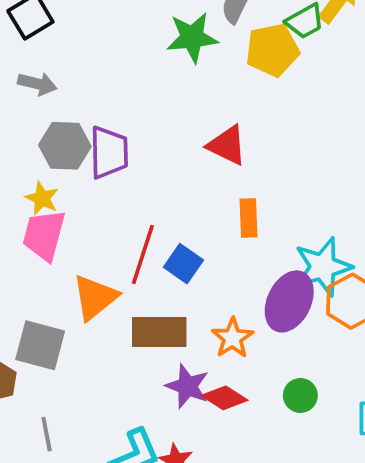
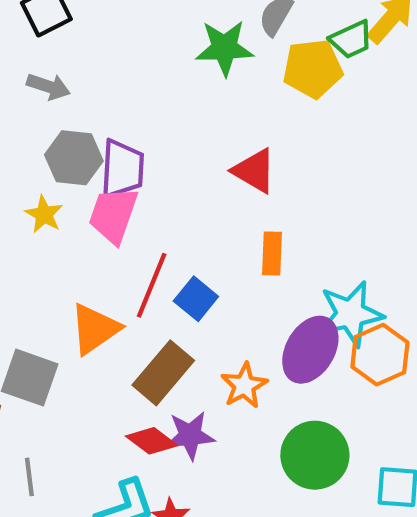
pink trapezoid: (44, 235) -> (113, 215), moved
brown rectangle: (159, 332) -> (163, 373), turned -54
purple star: (187, 386) -> (190, 435), turned -30
green circle: (300, 395) -> (315, 455), size x1.8
red diamond: (224, 398) -> (152, 441), moved

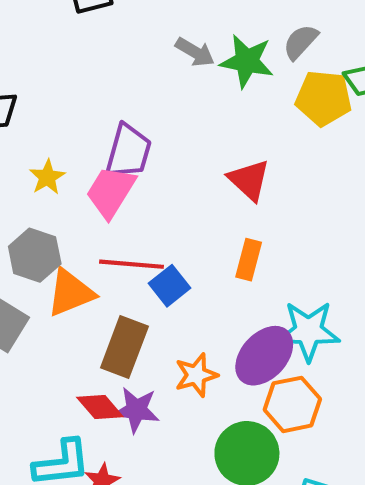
gray arrow: (48, 86) -> (195, 52), moved
gray hexagon: (74, 158) -> (35, 255), moved
red line: (152, 285) -> (132, 264), turned 60
orange hexagon: (380, 355) -> (292, 404), moved
brown rectangle: (163, 373) -> (124, 347), turned -32

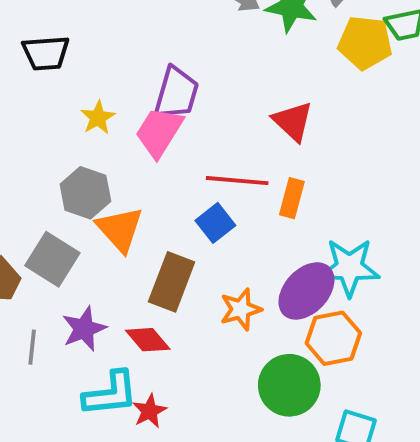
red line: (132, 264) -> (237, 181), moved
orange triangle: (70, 293) -> (120, 229), turned -50
purple star: (136, 410) -> (84, 329), moved, turned -30

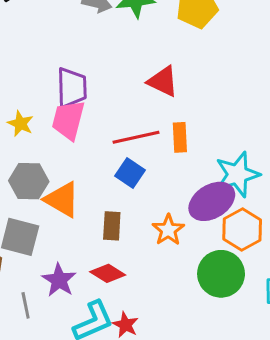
brown rectangle: (172, 282) -> (112, 226), size x0.7
purple ellipse: (306, 291) -> (212, 201), turned 33

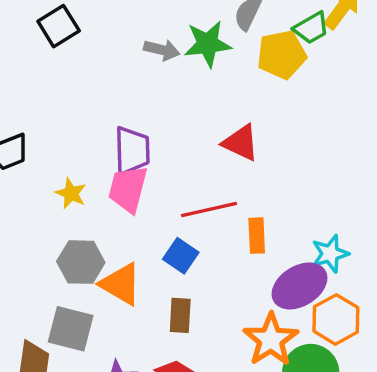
orange rectangle: (180, 137) -> (257, 236), moved
blue square: (130, 173) -> (181, 256), moved
cyan star: (237, 174) -> (330, 254), size x0.7
orange star: (168, 230) -> (271, 340), moved, size x1.4

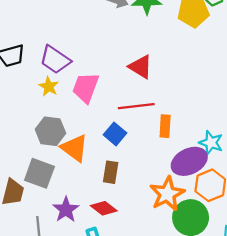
red triangle: (241, 143) -> (141, 67), moved
purple trapezoid: (132, 151) -> (55, 60), moved, turned 120
cyan star: (330, 254) -> (211, 143), turned 30

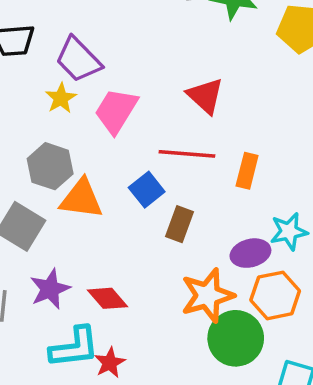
orange rectangle: (165, 126) -> (247, 171), moved
cyan star: (211, 143) -> (289, 231), turned 30
orange triangle: (75, 148) -> (81, 199), turned -40
purple ellipse: (189, 161) -> (250, 253), size x0.7
brown rectangle: (111, 172) -> (180, 224), moved

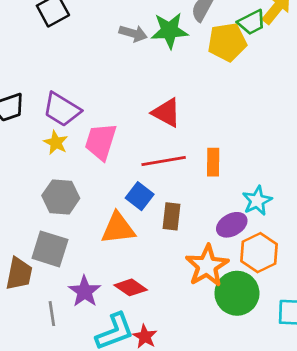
orange triangle: (81, 199) -> (118, 228), moved

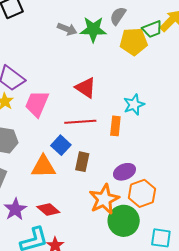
cyan star: (257, 201) -> (134, 105), moved

